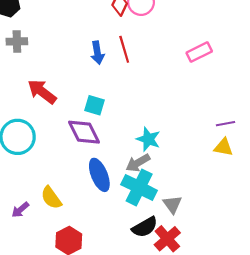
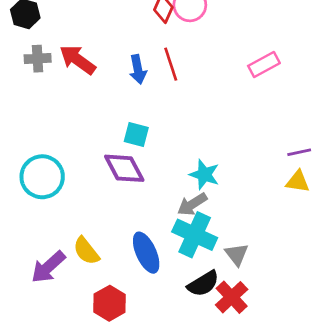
red arrow: (42, 92) -> (78, 60), moved
blue ellipse: (99, 175) -> (146, 253), moved
purple arrow: (20, 210) -> (48, 267), size x1.6

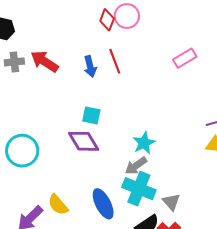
cyan star: (204, 175) -> (144, 143), turned 30

